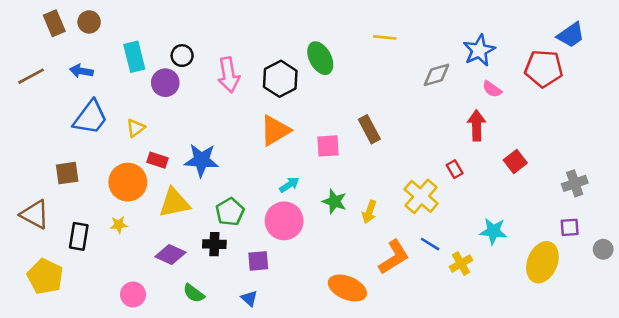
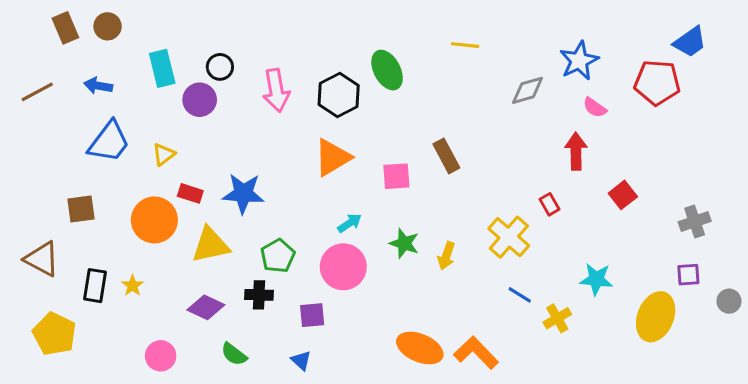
yellow star: (119, 225) -> (132, 286), moved, turned -30
orange L-shape: (394, 257) -> (476, 353), moved, turned -102

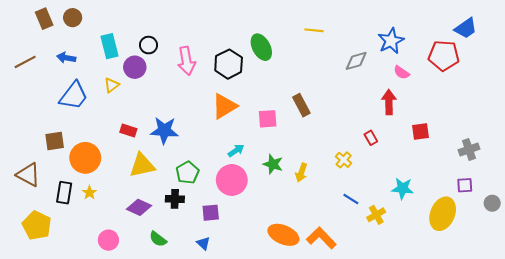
yellow triangle: (164, 154) -> (112, 85), moved
red square: (623, 195) -> (420, 132), turned 30
orange circle: (154, 220) -> (85, 158), moved
yellow cross: (509, 237) -> (344, 160), size x0.6

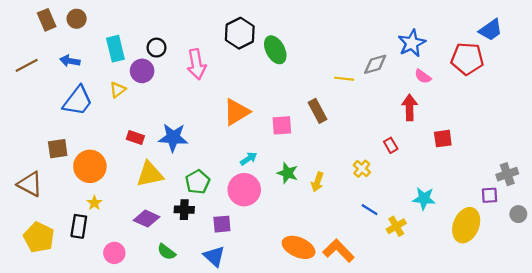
yellow line: (314, 30) -> (344, 79), moved
black hexagon: (229, 64) -> (240, 33), moved
gray cross: (469, 149) -> (507, 174), moved
black rectangle: (64, 193) -> (79, 226), moved
blue triangle: (203, 243) -> (214, 256), size x1.5

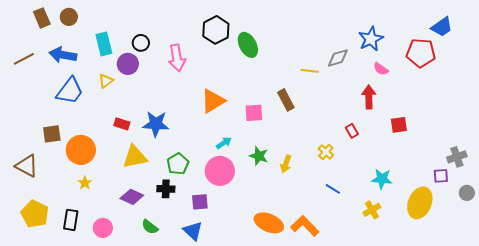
blue arrow: (70, 61) -> (63, 55), size x1.5
black rectangle: (79, 226) -> (71, 220), moved
yellow cross: (396, 226) -> (372, 210), moved

